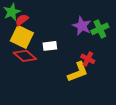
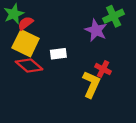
green cross: (100, 29) -> (114, 16), moved
yellow L-shape: (78, 72) -> (91, 84), turned -45

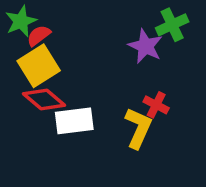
yellow square: (26, 43) -> (39, 66), turned 32
white rectangle: (58, 54) -> (74, 121), moved, size x1.5

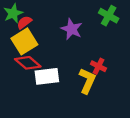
green cross: (172, 25) -> (109, 16), turned -36
purple star: (145, 46) -> (72, 29), moved

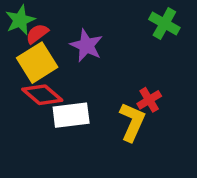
purple star: (72, 29) -> (86, 46), moved
red cross: (99, 66) -> (149, 100), turned 32

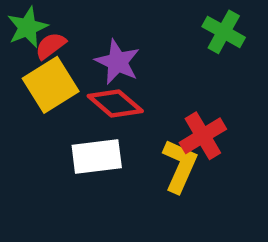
red diamond: (42, 95) -> (115, 103), moved
red cross: (149, 100) -> (203, 136), size x1.4

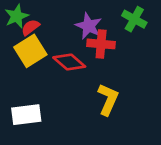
purple star: (117, 62) -> (89, 26), moved
red cross: (203, 136) -> (101, 44), moved, turned 36
white rectangle: (97, 157) -> (26, 115), moved

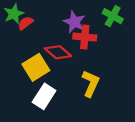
yellow square: (30, 51) -> (36, 67), moved
white rectangle: (26, 115) -> (44, 96), moved, turned -50

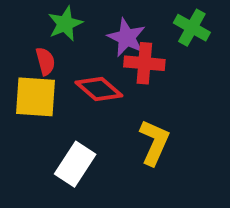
green star: (14, 14) -> (65, 24), moved
red semicircle: (25, 23) -> (45, 61), moved, turned 112
yellow square: (36, 67) -> (36, 97), moved, turned 36

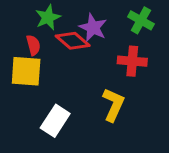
red cross: (144, 63) -> (132, 61), moved
red diamond: (99, 89) -> (73, 41), moved

